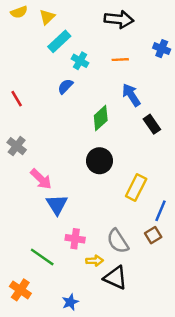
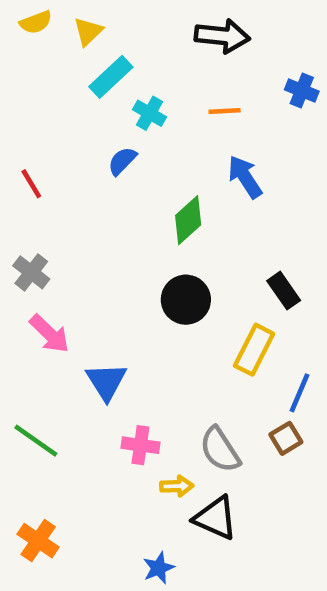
black rectangle: (152, 124) -> (284, 291), moved
pink arrow: (41, 179) -> (49, 334), moved
green line: (42, 257) -> (36, 441), moved
blue star: (70, 302) -> (159, 568), moved

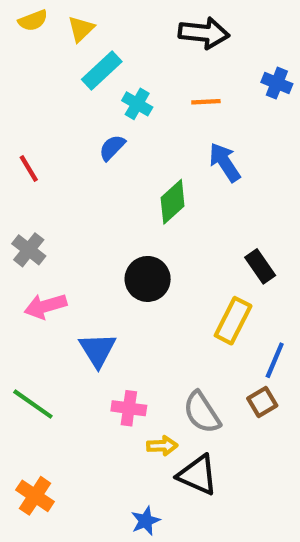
black circle: (186, 300) -> (148, 279), moved
pink arrow: (49, 334) -> (45, 306), turned 120

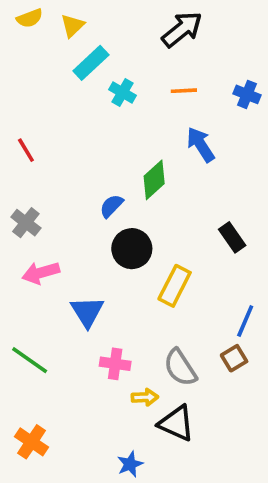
black arrow: (204, 33) -> (182, 29), turned -45
blue cross: (277, 83) -> (247, 94), moved
blue semicircle: (112, 148) -> (111, 206), moved
yellow rectangle: (233, 321) -> (175, 286), moved

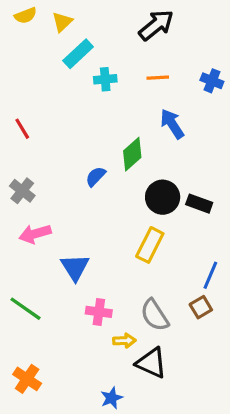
cyan cross: (123, 93) -> (105, 79), turned -35
black rectangle: (232, 237) -> (199, 204), turned -35
black circle: (132, 249) -> (163, 197), moved

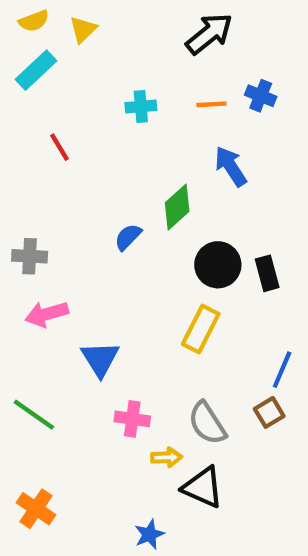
cyan rectangle: (78, 54) -> (36, 70), moved
blue cross: (212, 81) -> (261, 96), moved
red line: (22, 129) -> (60, 147), moved
gray cross: (22, 191) -> (30, 256), turned -35
black rectangle: (199, 204) -> (267, 273), turned 55

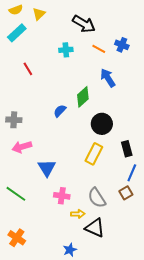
black arrow: (209, 34) -> (84, 24), moved, turned 70
orange line: (211, 104) -> (99, 49), turned 32
black rectangle: (267, 273) -> (127, 149), moved

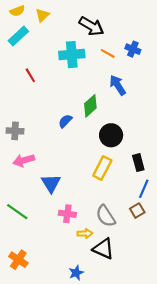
cyan cross: (66, 50) -> (72, 55), size x1.6

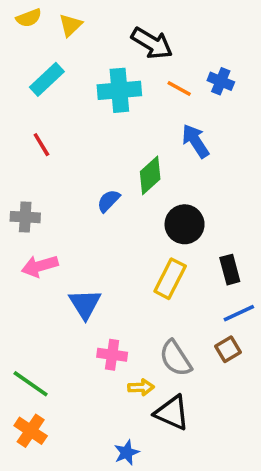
cyan rectangle: (18, 36) -> (47, 79), moved
red line: (30, 75) -> (41, 145), moved
blue line: (144, 189) -> (239, 313), turned 42
green line: (17, 212) -> (31, 384), moved

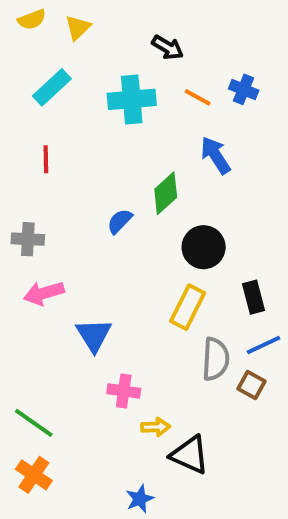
black arrow: (152, 43) -> (168, 47), size x0.7
red line: (41, 145) -> (46, 159), turned 30
brown square: (228, 349) -> (252, 385), turned -30
gray semicircle: (175, 358) -> (216, 359), moved, turned -144

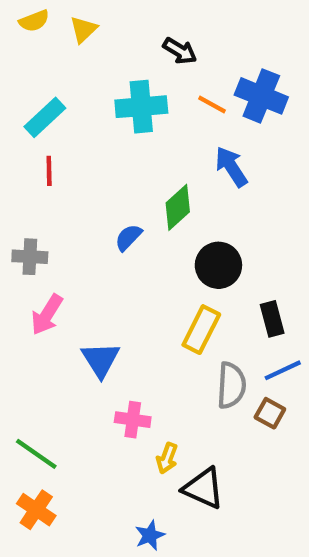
cyan rectangle: (52, 87) -> (45, 117), moved
blue cross: (244, 89) -> (261, 96), size x1.6
pink arrow: (44, 293) -> (47, 315), turned -42
yellow arrow: (156, 427) -> (167, 458), turned 112

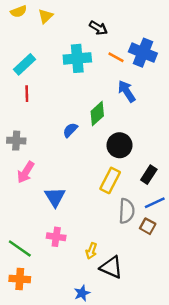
black rectangle: (272, 319) -> (149, 175), turned 48
pink cross: (133, 420) -> (56, 237), moved
orange cross: (36, 510) -> (20, 279), turned -30

